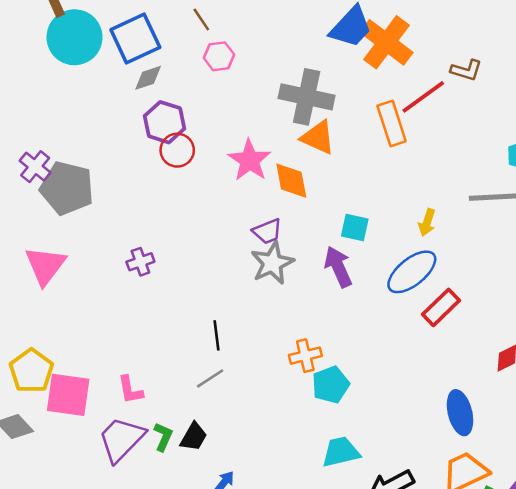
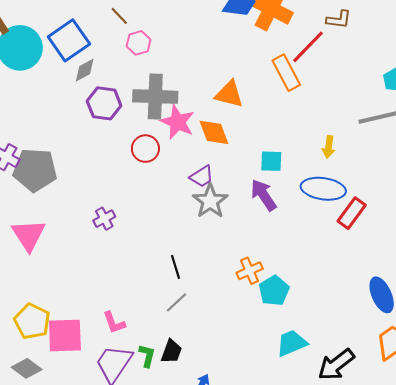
gray cross: (307, 97) -> (155, 97), moved
red circle: (177, 150) -> (145, 149), moved
blue ellipse: (412, 272) -> (323, 189), turned 57

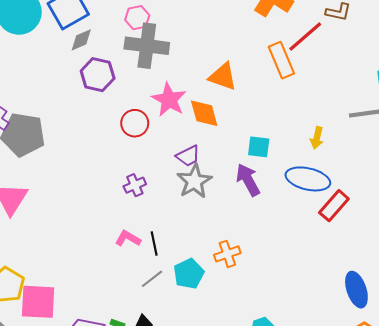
gray cross: (155, 97) -> (147, 46), moved
purple cross: (104, 219) -> (135, 185), moved
cyan pentagon: (274, 291) -> (189, 274), moved
pink L-shape: (114, 323) -> (128, 238), moved, turned 135

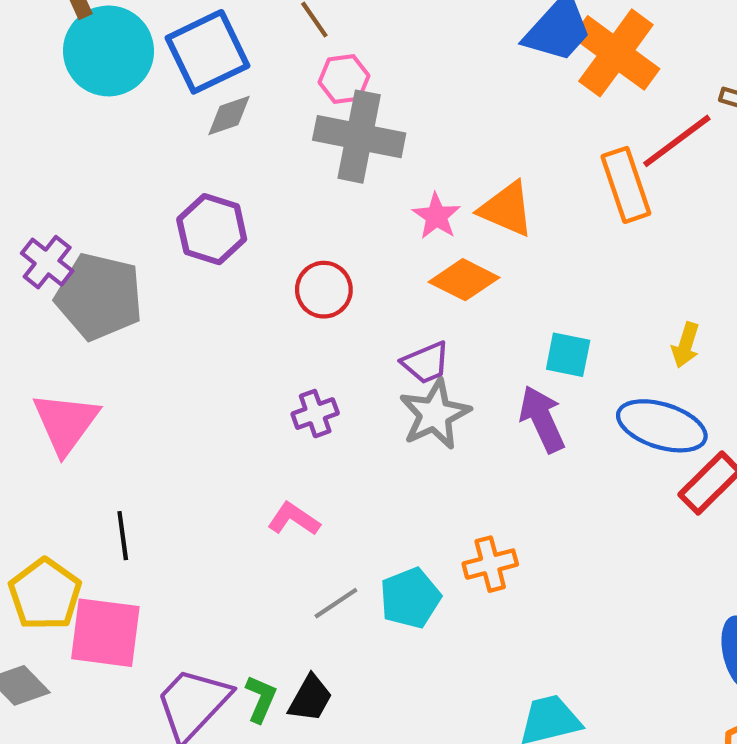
purple hexagon: (98, 75) -> (212, 229), moved
pink star: (169, 100) -> (436, 216), moved, size x0.7
orange diamond: (204, 113) -> (464, 280), turned -52
black line: (154, 244) -> (123, 536), moved

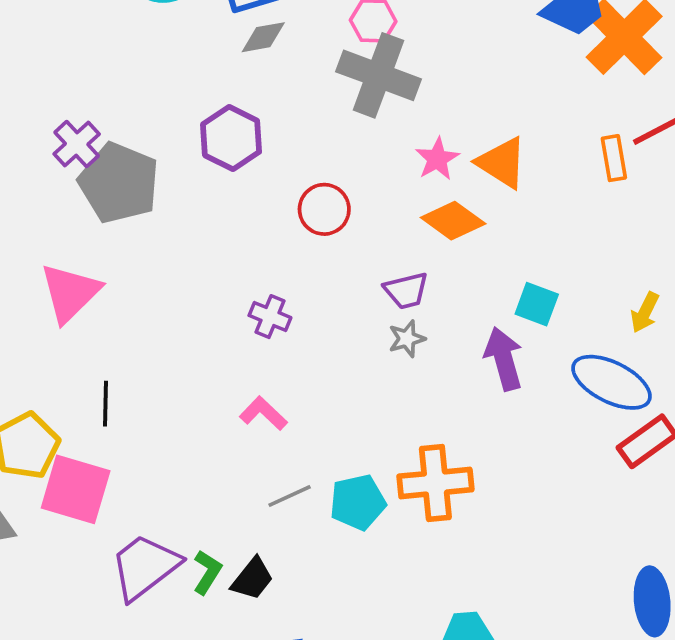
orange rectangle: (626, 185) -> (614, 158), size x0.7
purple cross: (315, 414) -> (270, 317), moved, turned 33
gray star: (435, 414) -> (407, 339), size x0.6
orange cross: (490, 564) -> (435, 483), size x1.5

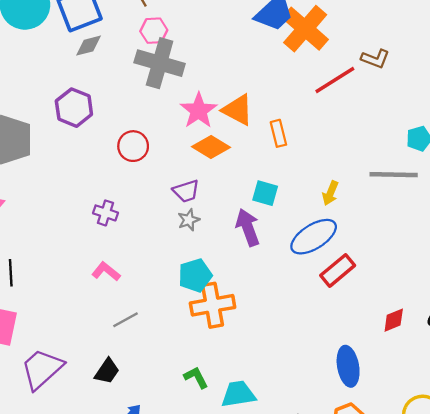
orange rectangle: (614, 158) -> (278, 133), moved
pink star: (437, 159) -> (199, 111), size x1.4
blue ellipse: (612, 382) -> (314, 237), turned -54
cyan pentagon: (358, 502) -> (195, 275), moved
green L-shape: (207, 572) -> (196, 377), moved, turned -55

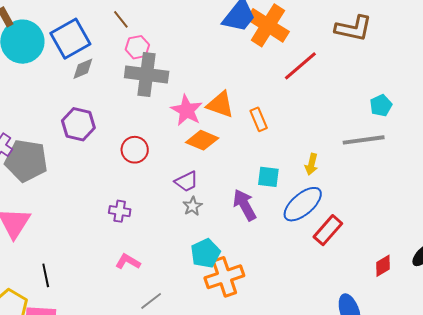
brown L-shape: (375, 59) -> (353, 28), moved, size x1.5
cyan square: (265, 193) -> (268, 177), moved

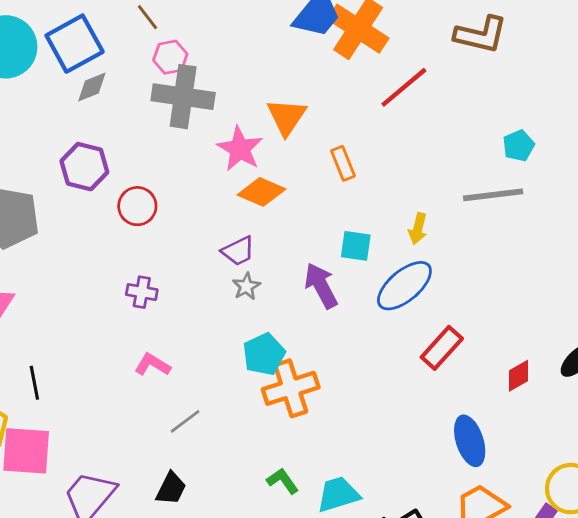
orange triangle: (220, 105) -> (287, 117), moved, turned 44
red circle: (135, 150) -> (137, 206), moved
red rectangle: (328, 230) -> (442, 348), moved

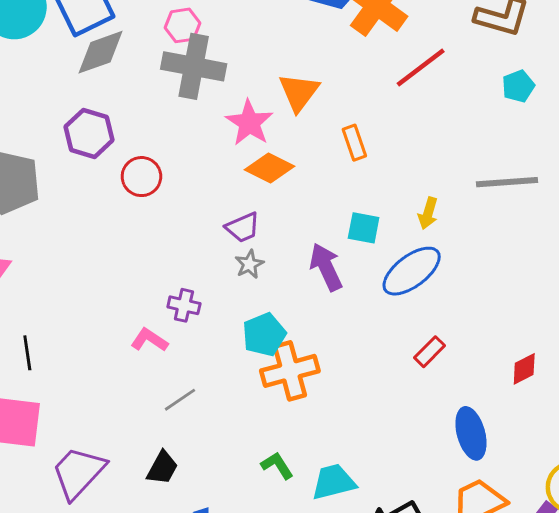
gray diamond: (92, 87) -> (101, 52), size x1.5
cyan pentagon: (519, 146) -> (518, 86), moved
purple cross: (142, 292) -> (184, 305), moved
red rectangle: (442, 348) -> (429, 352), moved, size x0.7

